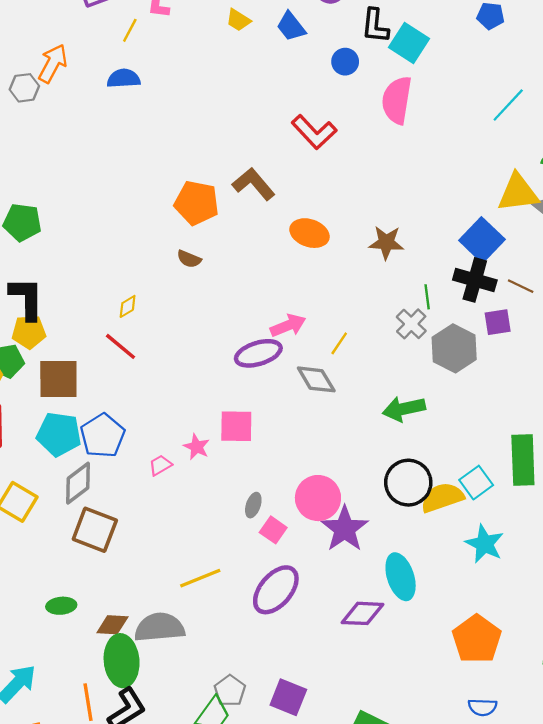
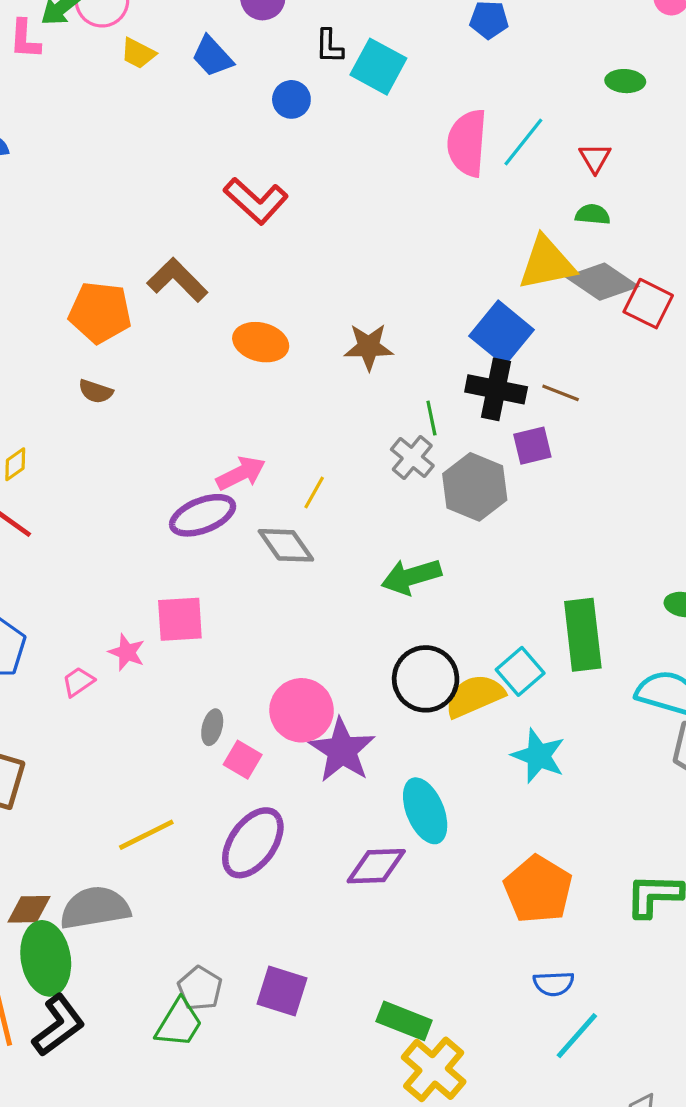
black L-shape: (375, 26) -> (329, 46), size x0.7
pink semicircle: (397, 100) -> (467, 143), moved

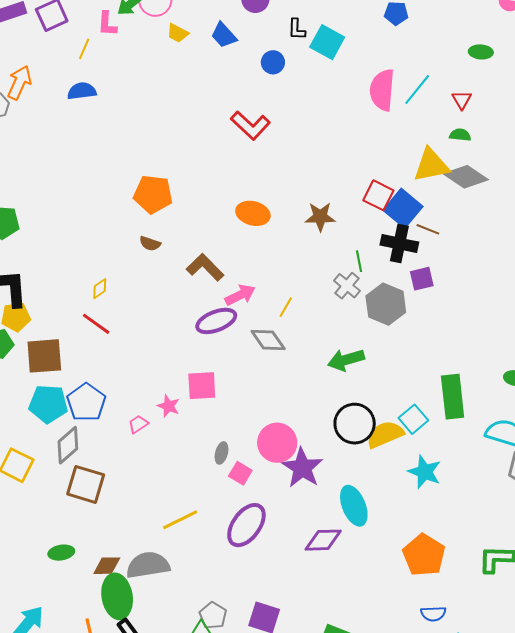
brown L-shape: (177, 280) -> (205, 267), moved
red square: (648, 304) -> (378, 195), moved
brown line: (561, 393) -> (428, 229), moved

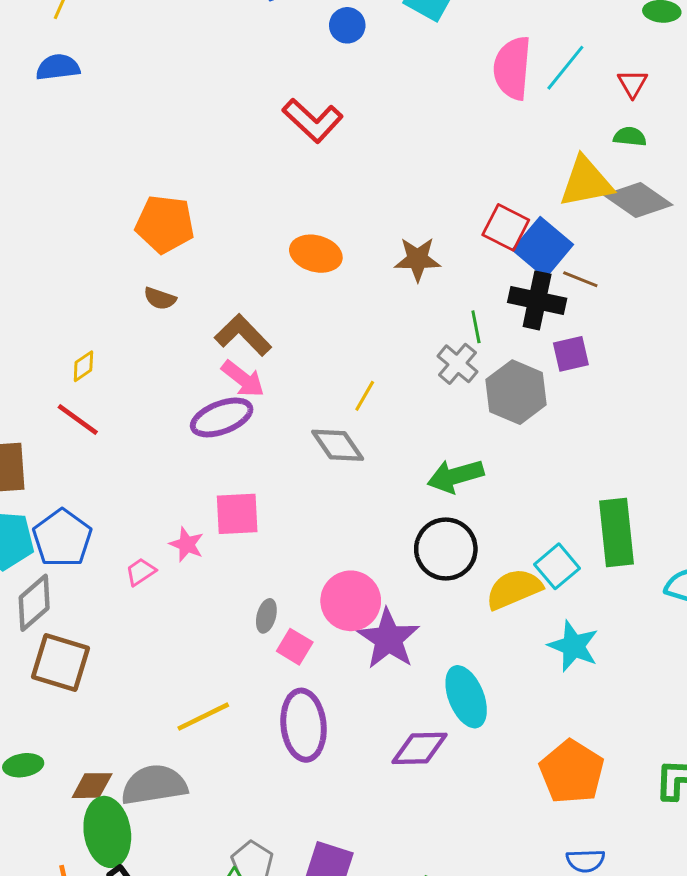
pink arrow: (240, 295) -> (243, 379), moved, turned 64
purple ellipse: (216, 321) -> (222, 417), moved
black circle: (355, 424) -> (446, 549), moved
purple ellipse: (246, 525) -> (304, 725), turned -42

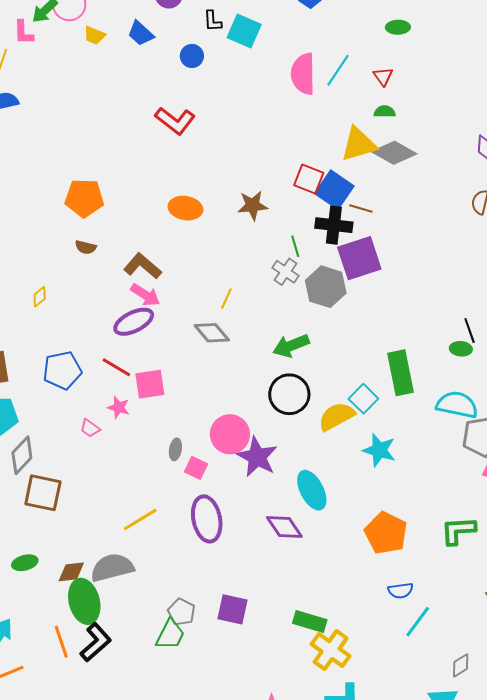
purple square: (571, 354) -> (359, 258), size x1.8
red line: (78, 419) -> (116, 367), moved
blue pentagon: (62, 538) -> (62, 370), moved, turned 30
pink trapezoid: (141, 572) -> (90, 428), turned -105
purple diamond: (419, 748) -> (284, 527), turned 63

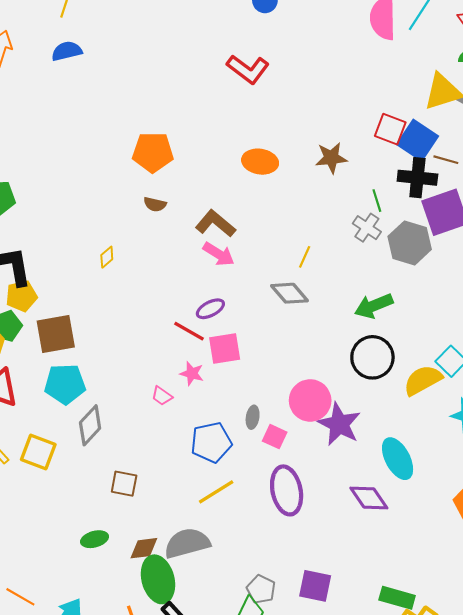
purple ellipse: (134, 322) -> (210, 309), moved, size x0.7
blue pentagon: (62, 370) -> (211, 442), moved
brown square: (43, 493) -> (124, 484), moved, size x0.7

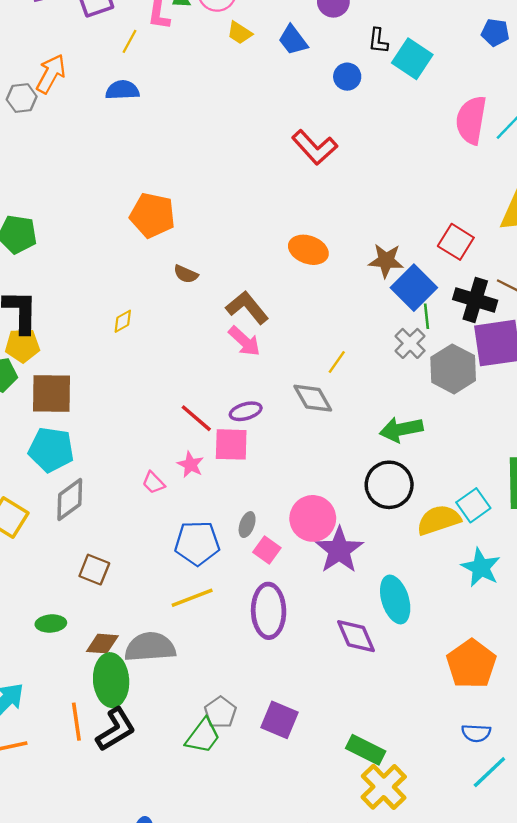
blue square: (417, 140) -> (414, 288), moved
orange pentagon: (153, 152) -> (152, 215), moved
purple ellipse: (210, 309) -> (246, 411), moved

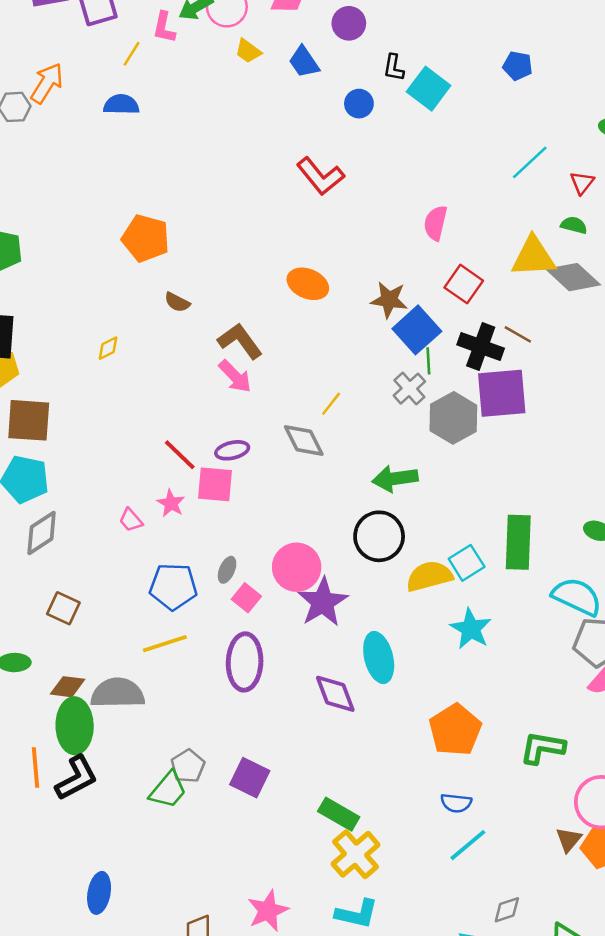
pink semicircle: (471, 120) -> (435, 223), moved, size x0.7

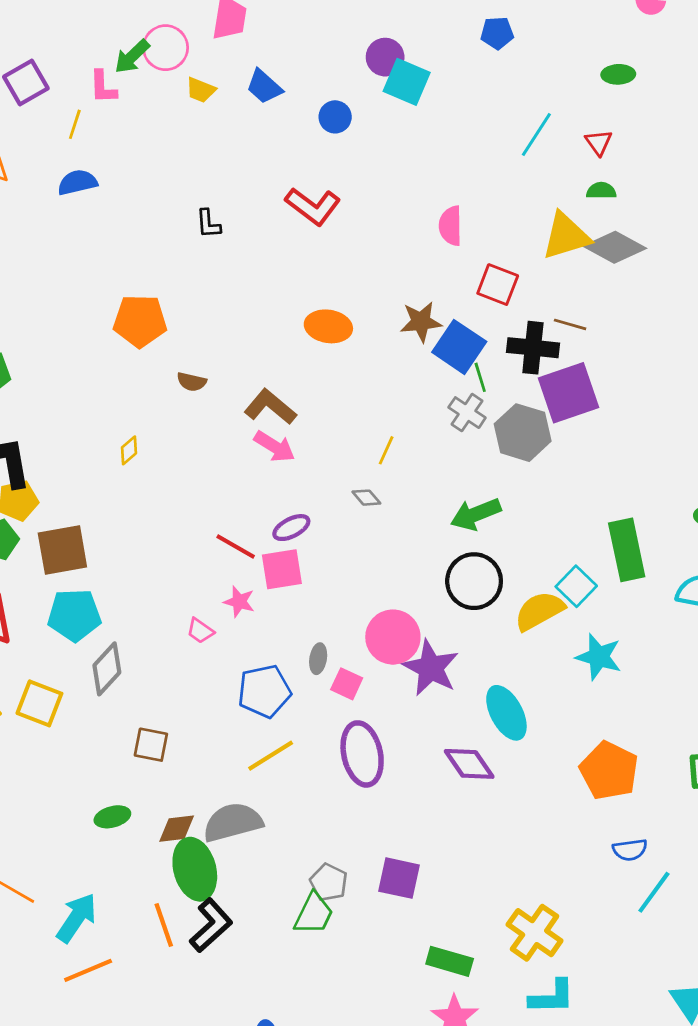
purple circle: (349, 23) -> (385, 57), moved
black L-shape: (394, 68) -> (208, 224), moved
gray diamond: (304, 441) -> (366, 498), size x0.6
green rectangle: (339, 814) -> (450, 961), moved

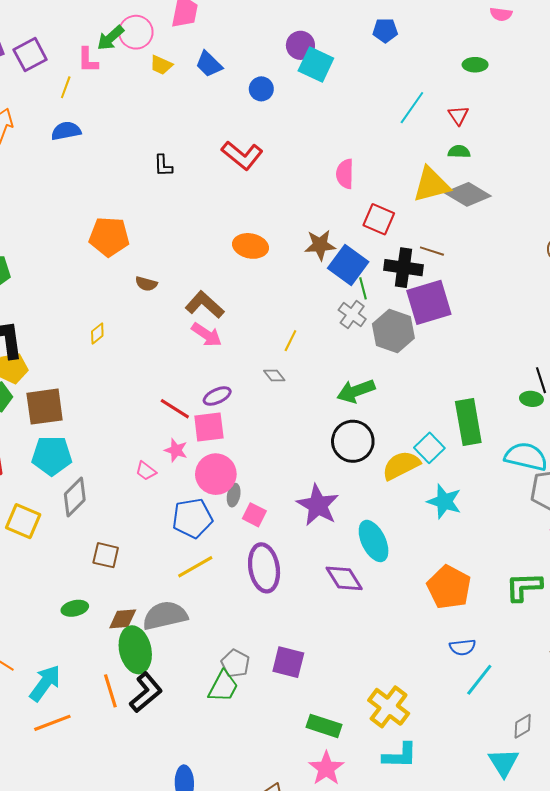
pink circle: (393, 637) -> (216, 474), moved

